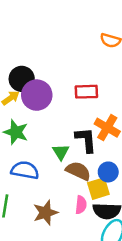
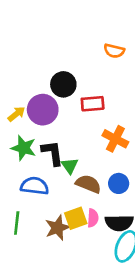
black circle: (22, 79) -> (63, 84), moved
black L-shape: (86, 140) -> (52, 153), moved
yellow square: (98, 189) -> (76, 218), moved

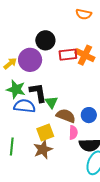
orange cross: (115, 139) -> (85, 55), moved
blue semicircle: (35, 186) -> (24, 106), moved
yellow square: (76, 218) -> (45, 132), moved
pink semicircle: (93, 218) -> (73, 133), moved

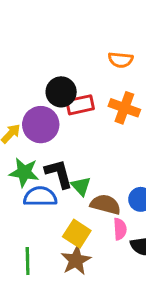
orange semicircle: (84, 14) -> (121, 60), moved
red rectangle: (68, 55) -> (80, 105), moved
yellow square: (45, 132) -> (77, 234), turned -30

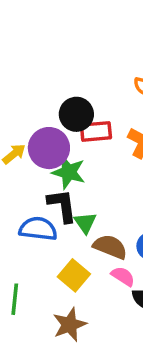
green star: (24, 172) -> (69, 172), moved
pink semicircle: (120, 229) -> (123, 276), turned -60
brown star: (76, 260) -> (70, 325), moved

